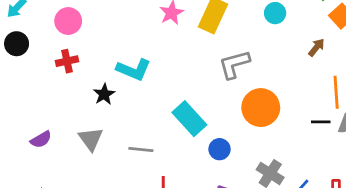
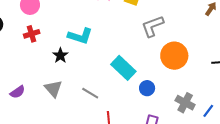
gray line: (141, 149) -> (90, 93), turned 30

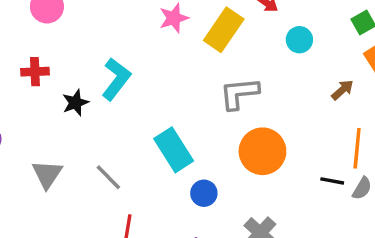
red cross: (32, 34) -> (35, 72), moved
cyan L-shape: (80, 36) -> (116, 79), turned -85
gray triangle: (53, 89) -> (47, 174), moved

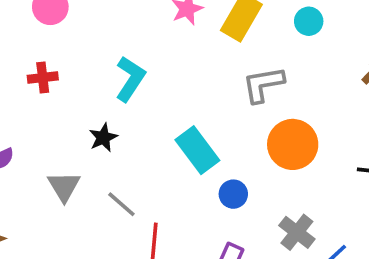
cyan circle: (299, 40) -> (309, 21), moved
black star: (75, 103) -> (103, 138), moved
gray line: (108, 177) -> (121, 204), moved

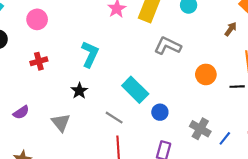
gray L-shape: (263, 84) -> (168, 46), turned 44
orange circle: (293, 144) -> (206, 74), moved, size x0.7
gray line: (121, 204) -> (114, 118), moved

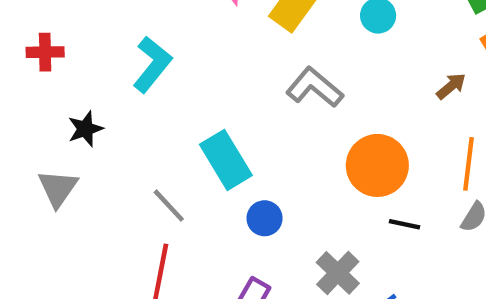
orange circle: (206, 74) -> (377, 165), size x1.4
black line: (237, 87) -> (404, 224), moved
black star: (79, 91) -> (85, 129), moved

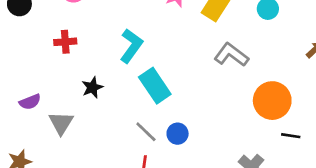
cyan rectangle: (226, 160) -> (155, 86), moved
gray triangle: (58, 188) -> (61, 123), moved
blue circle: (265, 218) -> (178, 134), moved

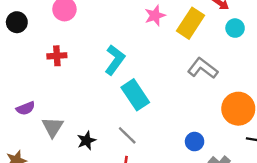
black star: (92, 87) -> (86, 141), moved
blue circle: (178, 134) -> (195, 142), moved

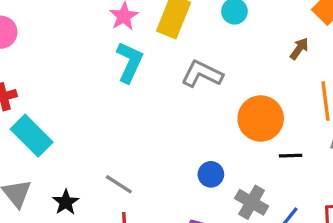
cyan L-shape: (115, 60) -> (130, 62), moved
cyan rectangle: (135, 95) -> (32, 136), moved

